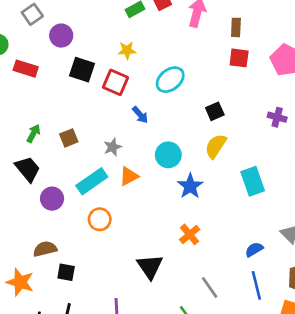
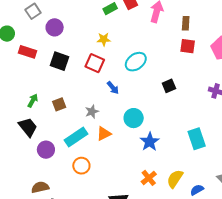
black square: (82, 70) -> (59, 61), moved
yellow semicircle: (216, 146) -> (175, 179), moved

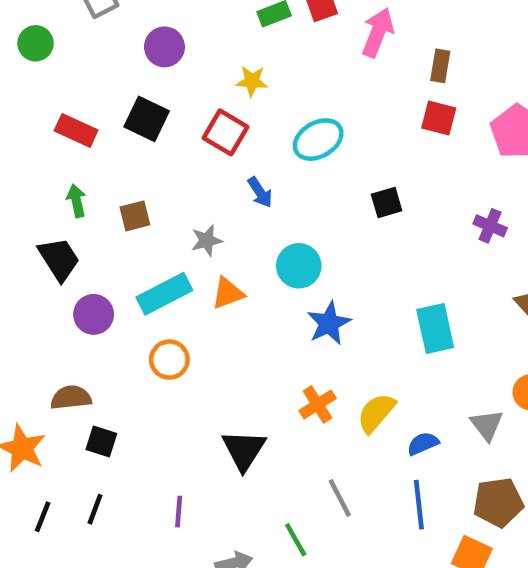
purple circle: (55, 27) -> (164, 47), moved
red rectangle: (28, 52) -> (76, 130), moved
green arrow: (33, 101) -> (76, 201), turned -48

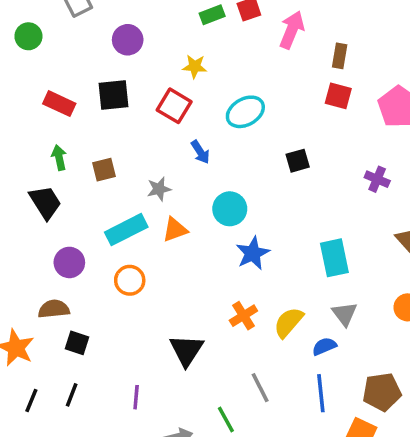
black square: (147, 119) -> (114, 95), turned -32
purple circle: (94, 314) -> (69, 262), moved
gray triangle: (487, 425) -> (345, 314), moved

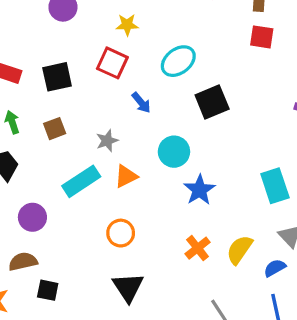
black square: (114, 95) -> (57, 77), moved
black square: (298, 161) -> (212, 102), moved, size x1.5
orange circle: (130, 280) -> (121, 233), moved
black triangle: (186, 350) -> (128, 287), moved

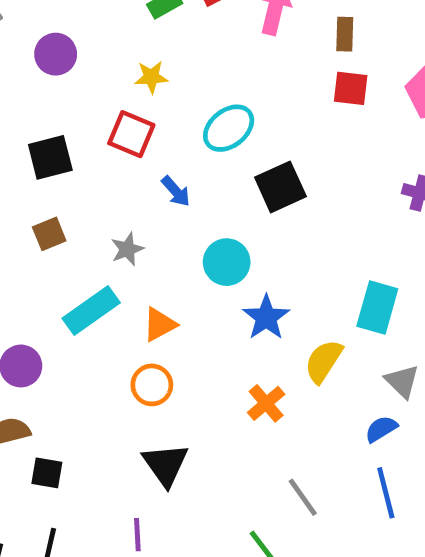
orange triangle: (126, 176) -> (159, 324), moved
cyan rectangle: (275, 186) -> (377, 308), turned 36
yellow semicircle: (240, 250) -> (324, 361), moved

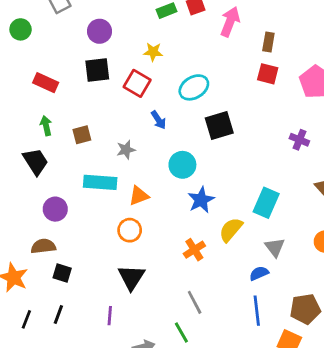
black square: (50, 157) -> (97, 70), moved
cyan rectangle: (91, 310) -> (100, 182), turned 32
gray line: (303, 497) -> (195, 302), moved

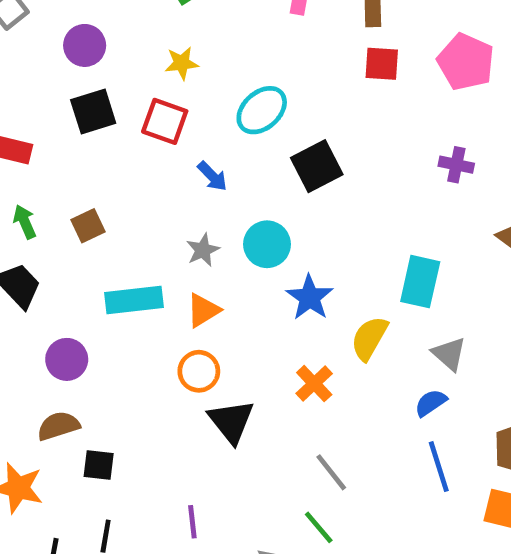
gray star: (126, 150) -> (203, 250), moved
black triangle: (131, 277) -> (231, 421), moved

